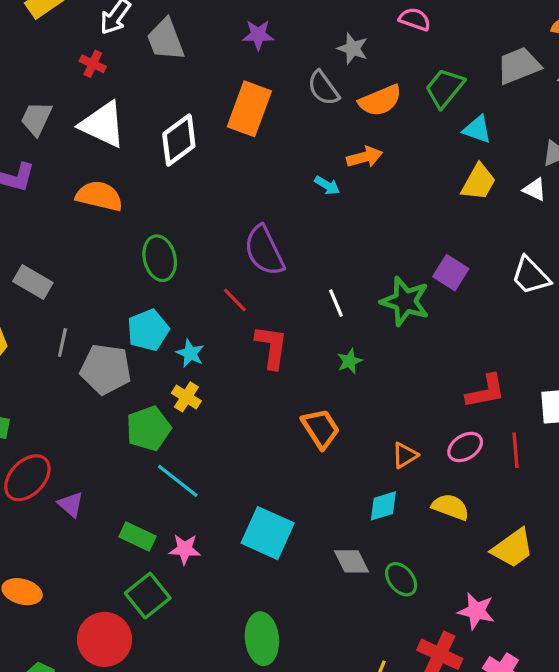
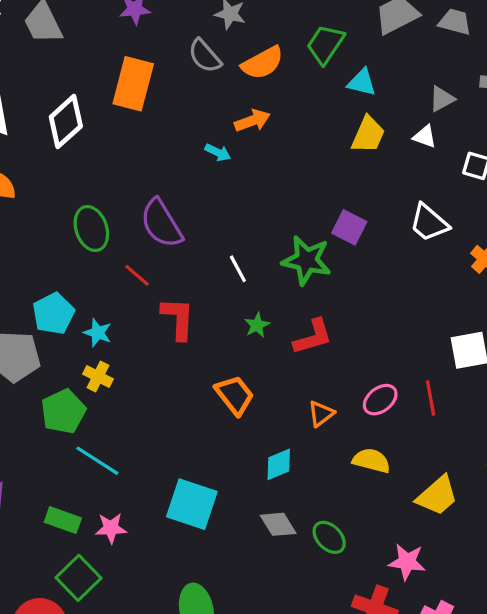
green ellipse: (160, 258) -> (91, 229), moved
red L-shape: (486, 391) -> (313, 337), moved
cyan diamond: (383, 506) -> (279, 464), moved

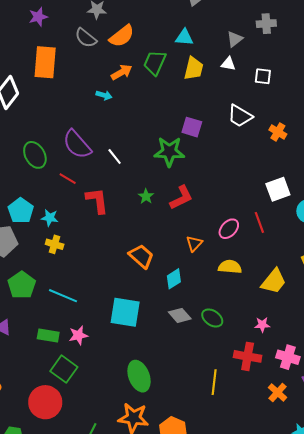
green trapezoid: (325, 44) -> (155, 63), moved
white line: (238, 269) -> (115, 156), moved
orange trapezoid: (235, 395) -> (141, 256), moved
green pentagon: (63, 412) -> (22, 285), moved
pink star: (407, 562) -> (262, 325), size x0.7

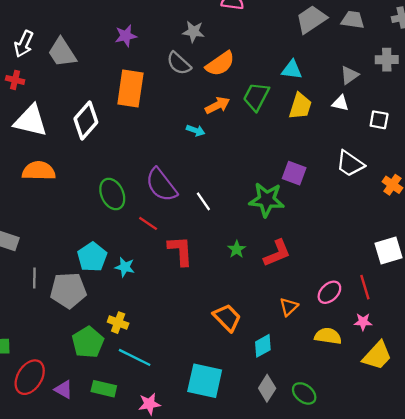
yellow cross: (55, 244) -> (118, 323), moved
gray diamond: (180, 315) -> (267, 388), turned 70
pink star: (262, 325) -> (363, 322), moved
green rectangle: (48, 336) -> (104, 389), moved

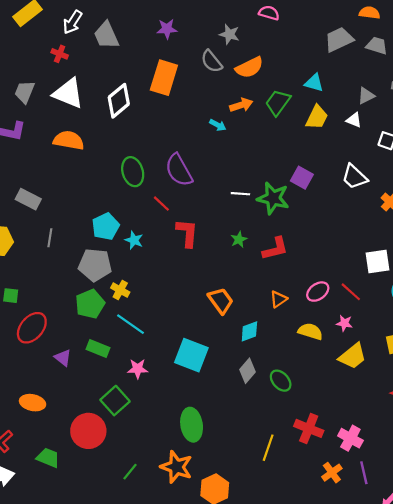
white line: (203, 201) -> (240, 194), moved, turned -60
red line: (365, 287) -> (351, 292), turned -40
gray pentagon: (68, 290) -> (95, 265), moved
purple triangle: (64, 389) -> (63, 358), moved

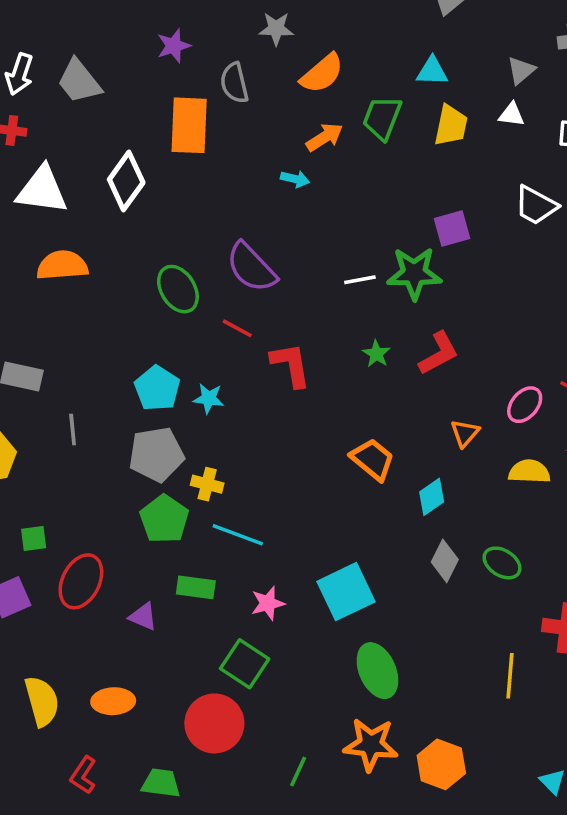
gray semicircle: (212, 61) -> (234, 83), moved, turned 40
purple square: (302, 178) -> (452, 229), turned -30
cyan square: (191, 355) -> (346, 592), moved, turned -32

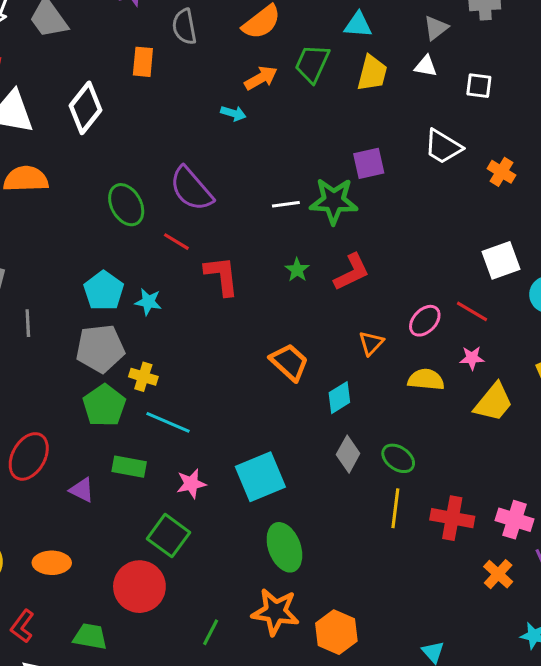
orange rectangle: (189, 125) -> (143, 62), size x0.6
yellow line: (510, 676) -> (395, 508), moved

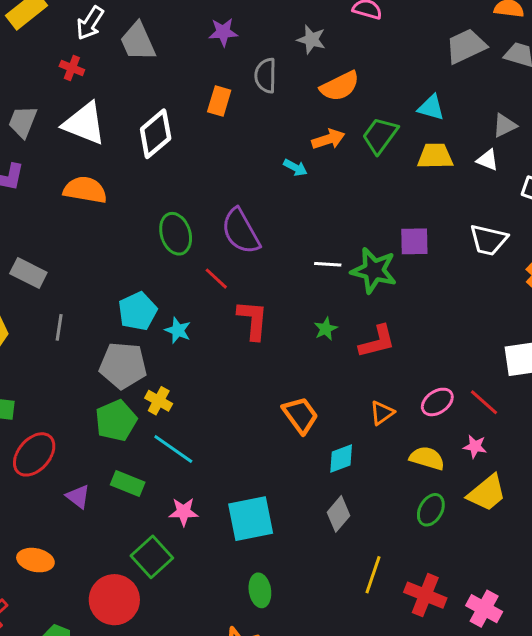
yellow trapezoid: (372, 73) -> (435, 156), turned -117
white trapezoid: (443, 147) -> (488, 240), turned -30
green ellipse: (398, 458) -> (431, 510), moved, turned 72
green ellipse: (284, 547) -> (260, 590), size x0.7

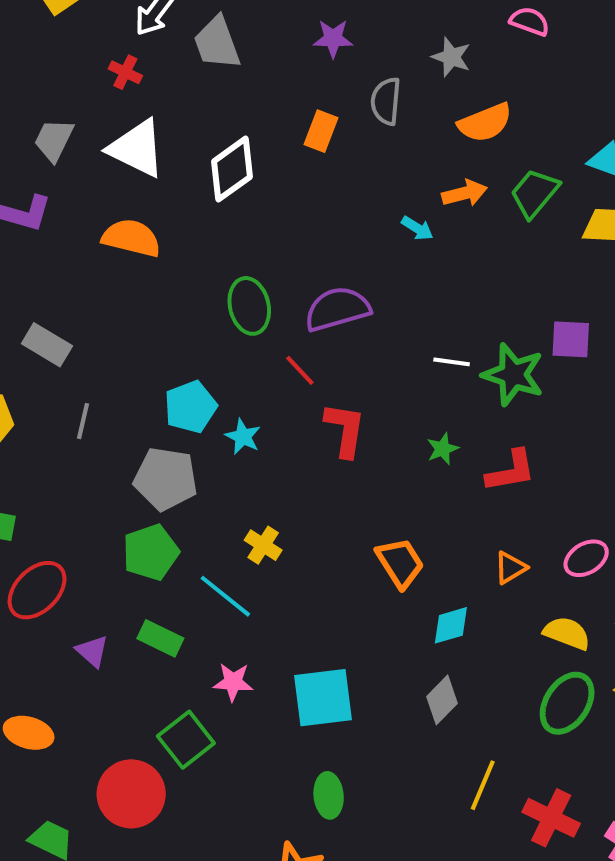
purple semicircle: (241, 231) -> (337, 309), turned 99
yellow cross: (159, 401) -> (263, 545), moved
green ellipse: (431, 510) -> (567, 703), size x1.4

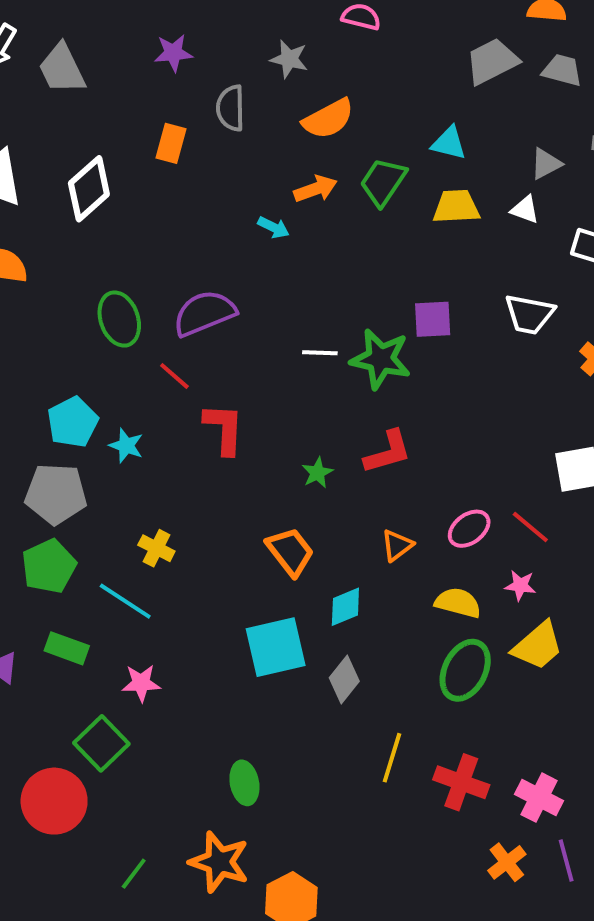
green star: (443, 449) -> (317, 473), moved
cyan square: (323, 698) -> (276, 647), moved

